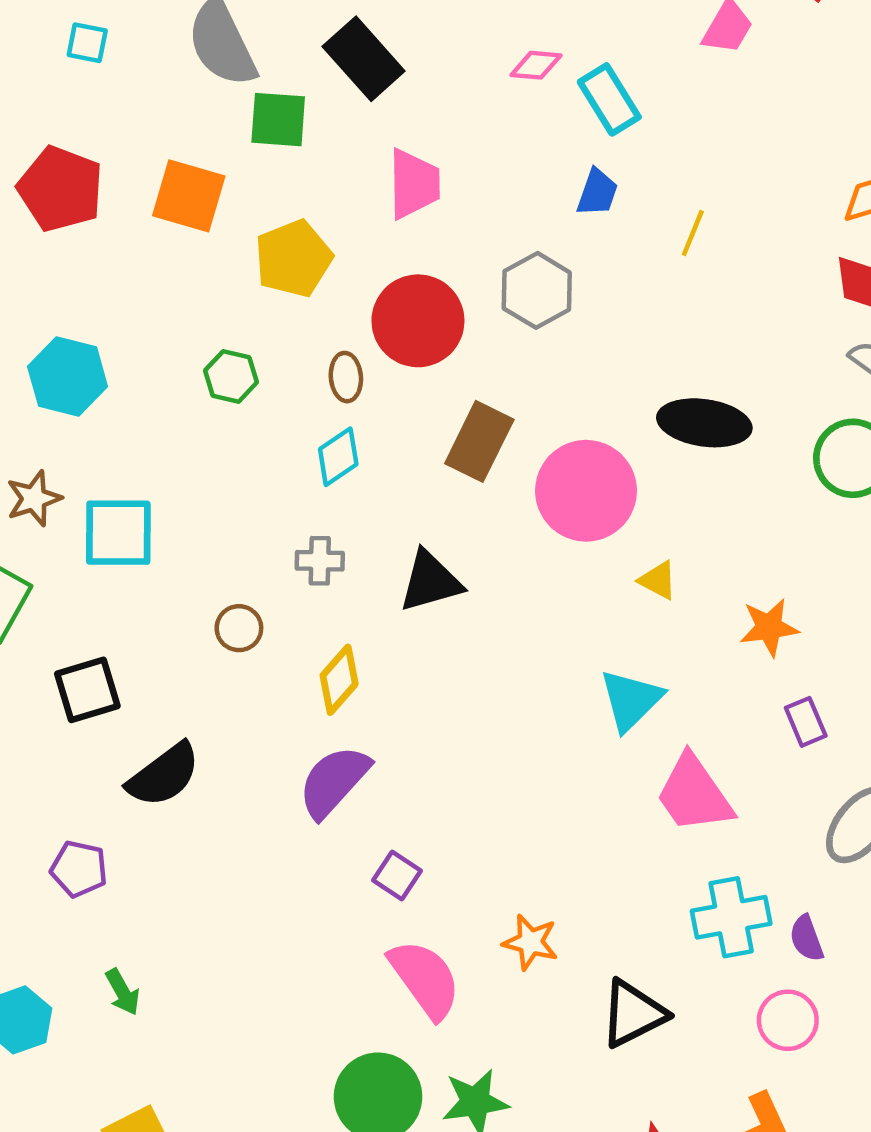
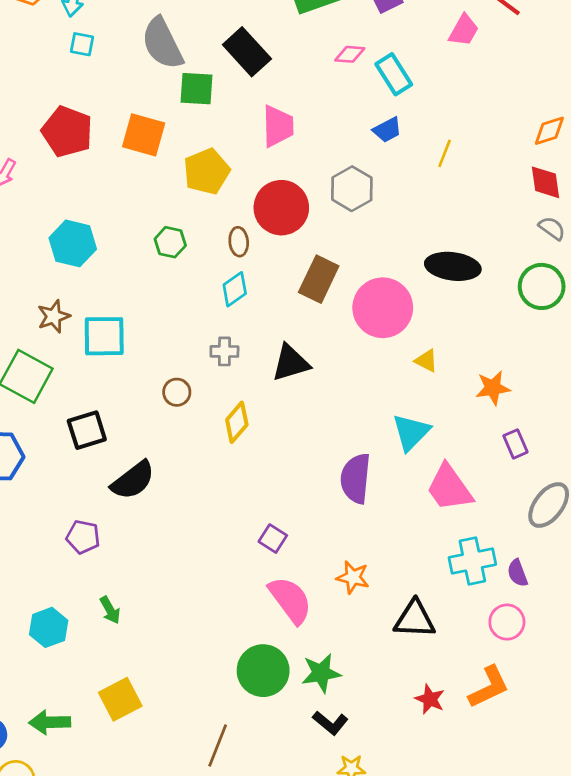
blue trapezoid: (597, 192) -> (387, 130), turned 44
purple semicircle: (334, 781) -> (356, 478), moved, turned -36
black triangle: (633, 1014) -> (415, 619), turned 30

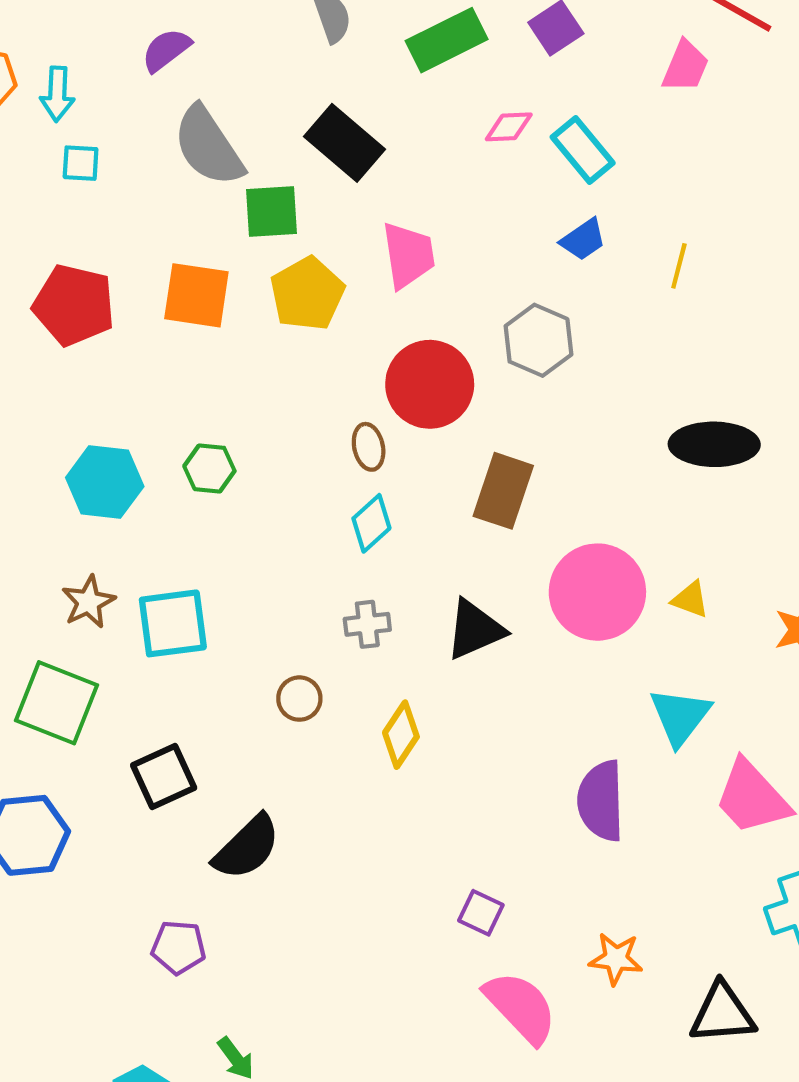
yellow pentagon: (207, 171) -> (307, 294), moved
green hexagon: (170, 242) -> (209, 468), moved
pink circle: (383, 308) -> (597, 592), moved

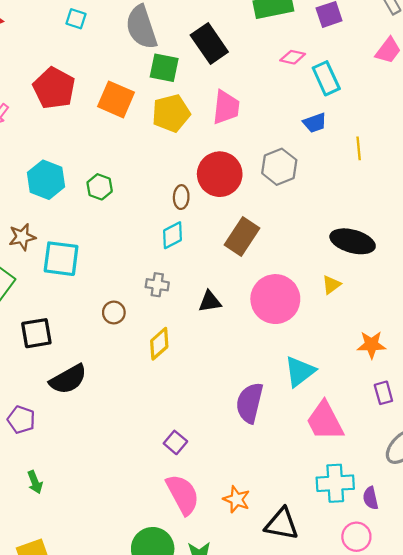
yellow line: (679, 266) -> (359, 148), turned -35
yellow triangle: (690, 600) -> (331, 285), moved, turned 48
black triangle: (475, 630) -> (210, 301), size x0.7
orange star: (616, 959) -> (237, 499), moved

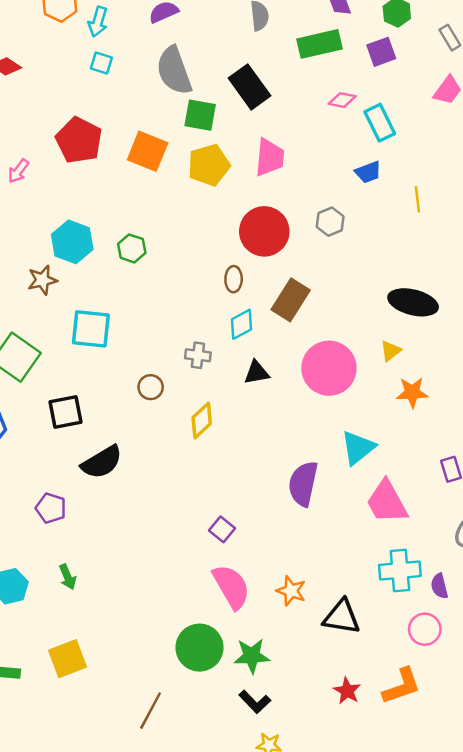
gray hexagon: (279, 167) -> (330, 222), size x0.7
brown ellipse: (181, 197) -> (234, 279), moved
cyan diamond: (173, 235) -> (242, 324), moved
brown star: (22, 237) -> (42, 280), moved
orange star: (371, 345) -> (412, 392), moved

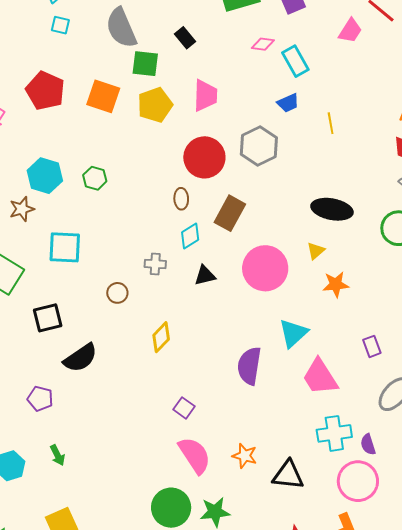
black rectangle: (250, 87) -> (185, 38), size x0.6
gray hexagon: (330, 222) -> (259, 146), size x1.6
yellow diamond: (202, 421) -> (161, 337), moved
pink circle: (425, 629) -> (358, 481), size x1.5

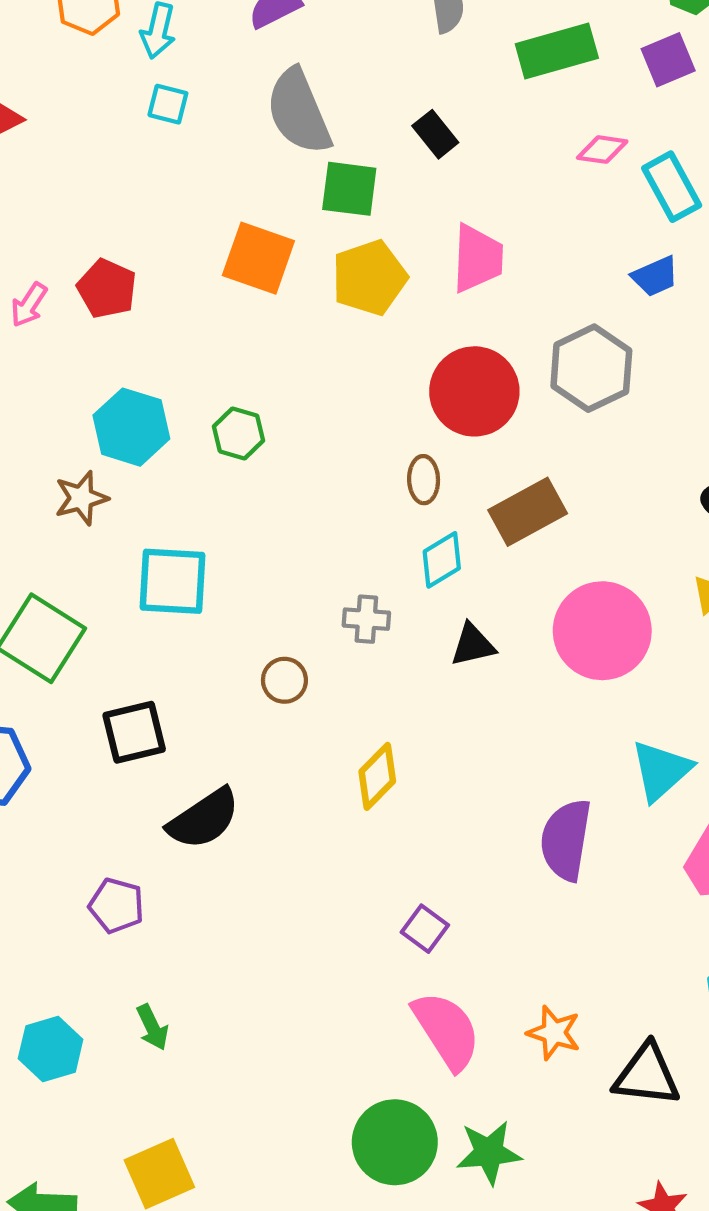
red pentagon: (45, 91) -> (107, 289), moved, size x0.7
brown rectangle: (230, 213) -> (528, 512), turned 32

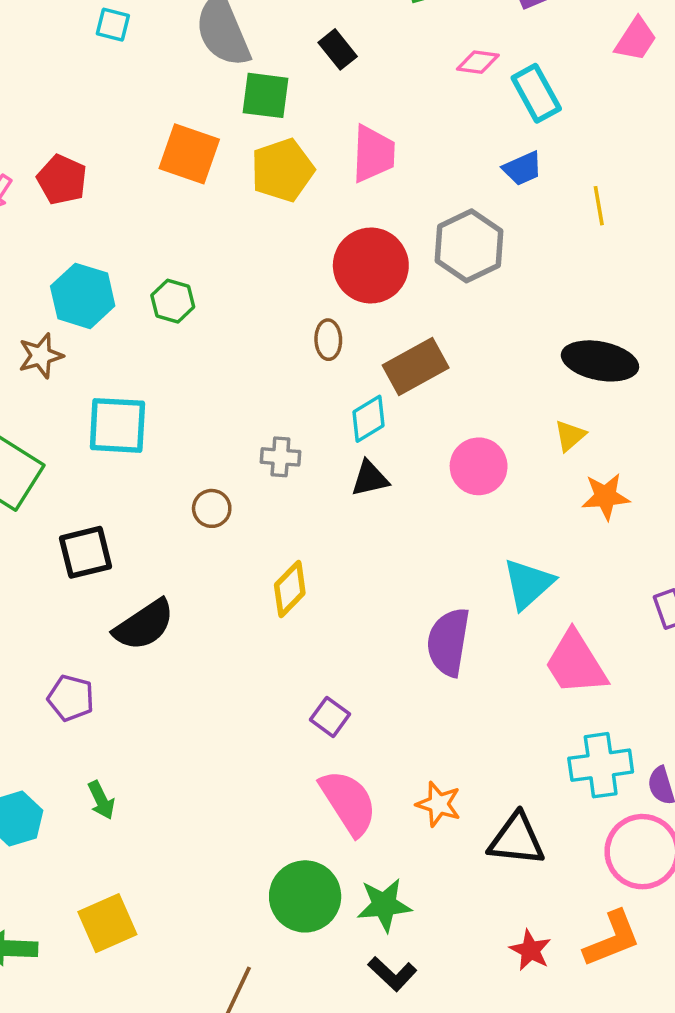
cyan diamond: (442, 560) -> (369, 419), moved
pink circle: (602, 631) -> (479, 466), size x0.7

